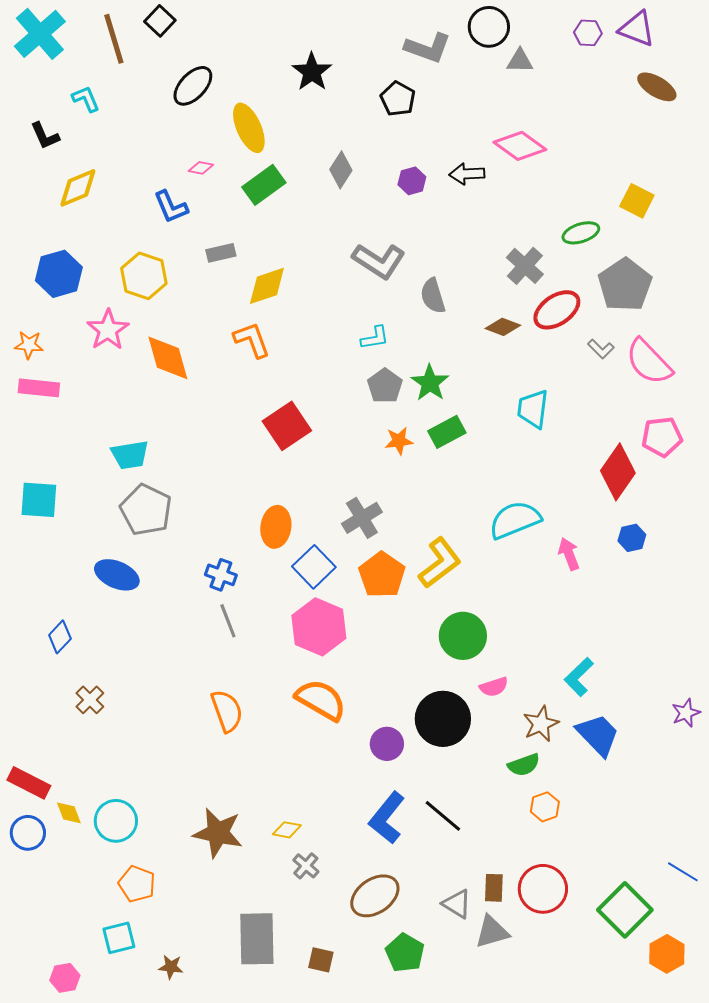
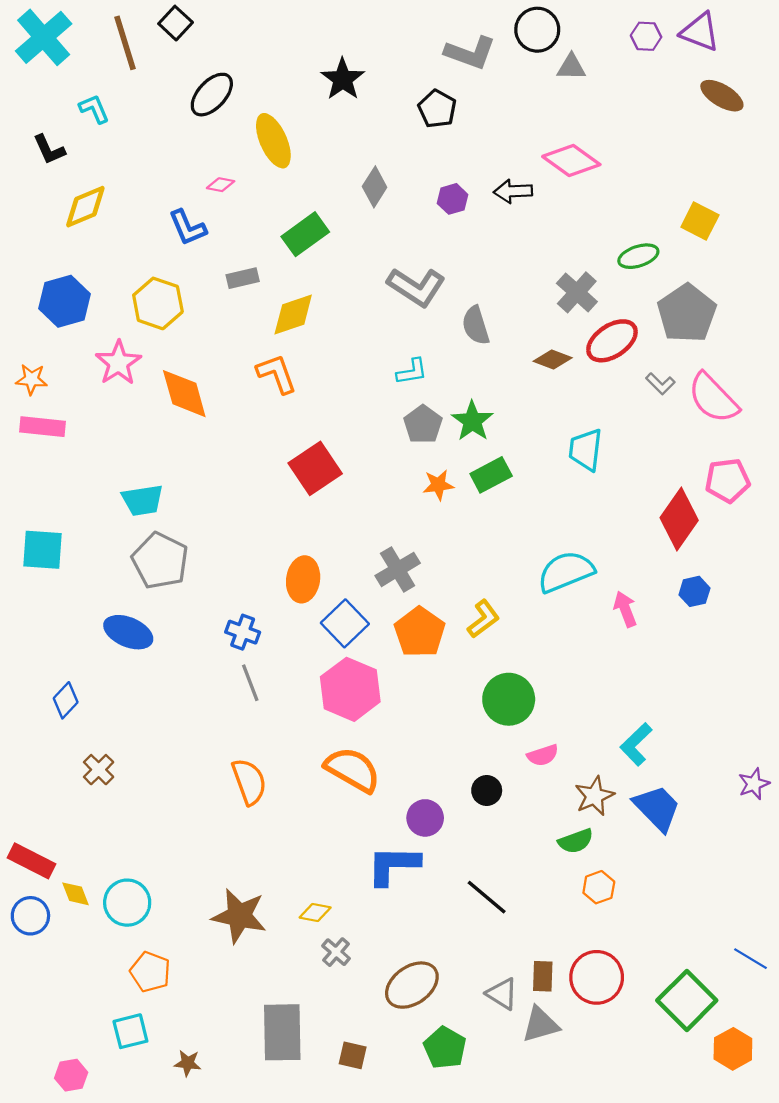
green rectangle: (264, 185) -> (305, 234), moved
yellow L-shape: (440, 563) -> (483, 619), size x0.7
black circle: (443, 719) -> (487, 790), size x0.5
blue L-shape: (387, 818) -> (393, 865), moved, turned 52

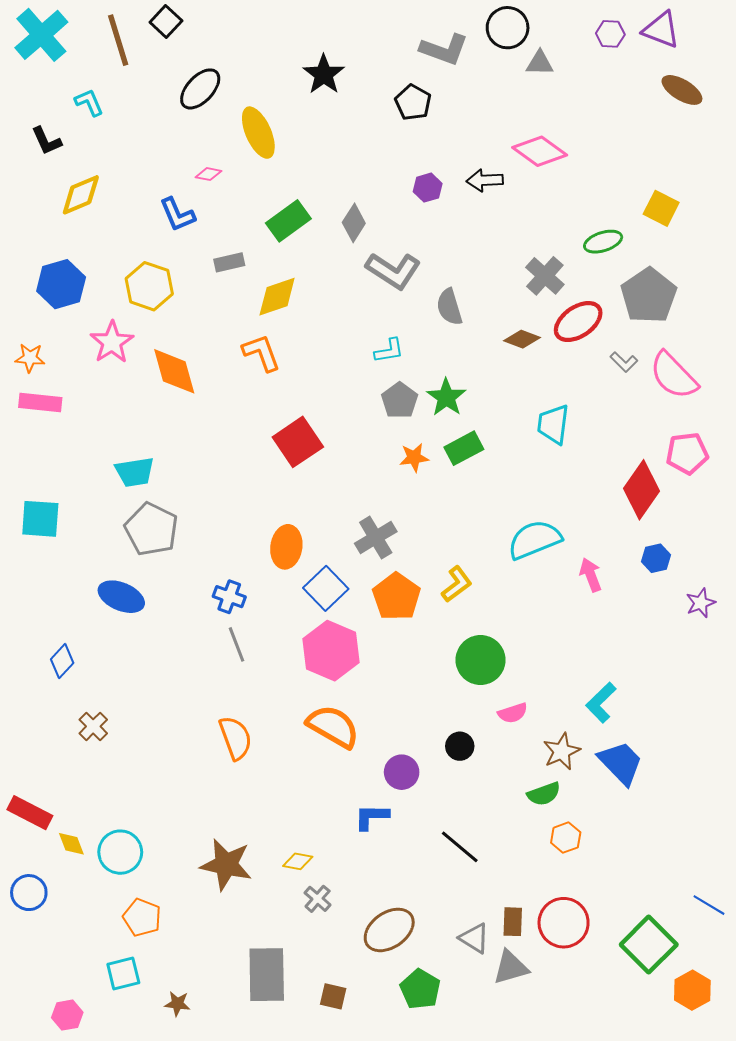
gray diamond: (375, 187) -> (354, 223), moved
purple star: (754, 784) -> (701, 603), moved
blue L-shape: (393, 865) -> (372, 817), size x0.7
blue circle: (30, 916) -> (29, 893), moved

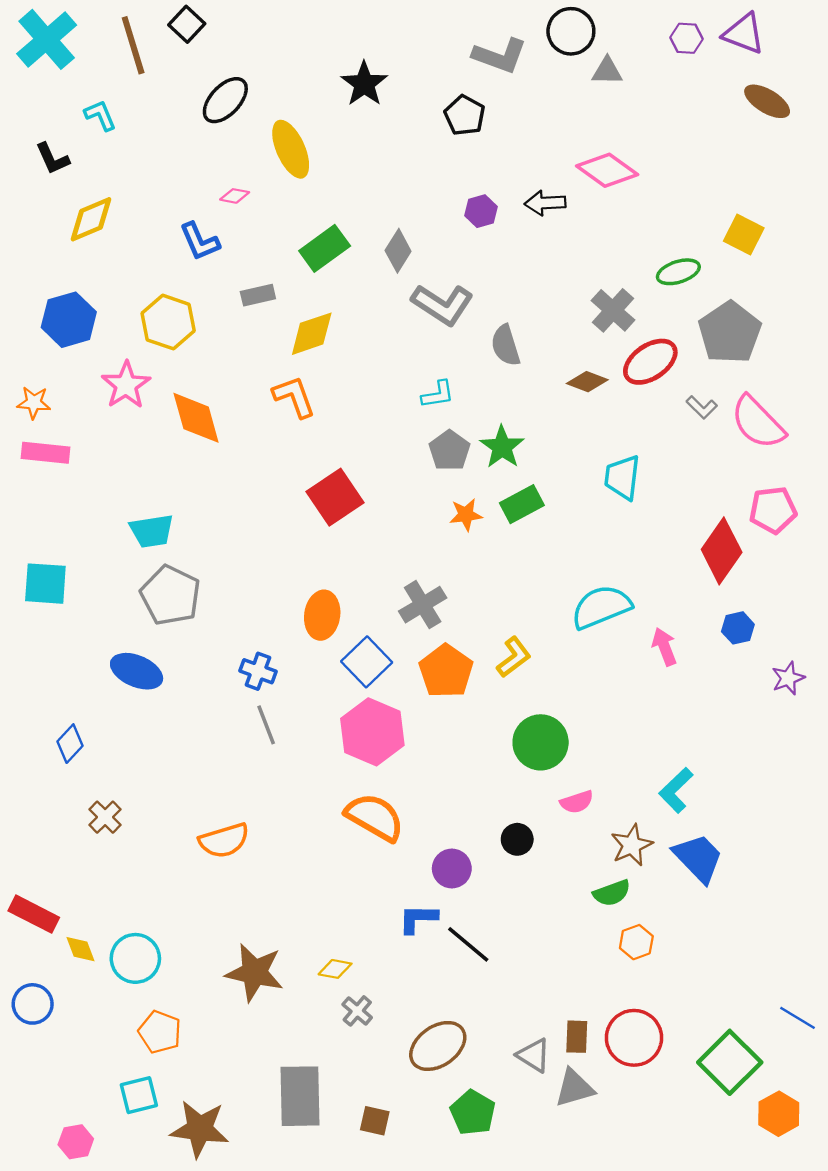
orange semicircle: (235, 738) -> (224, 840), moved, turned 93
black line: (460, 847) -> (468, 944), moved
brown star: (177, 1004) -> (200, 1129), size x2.0

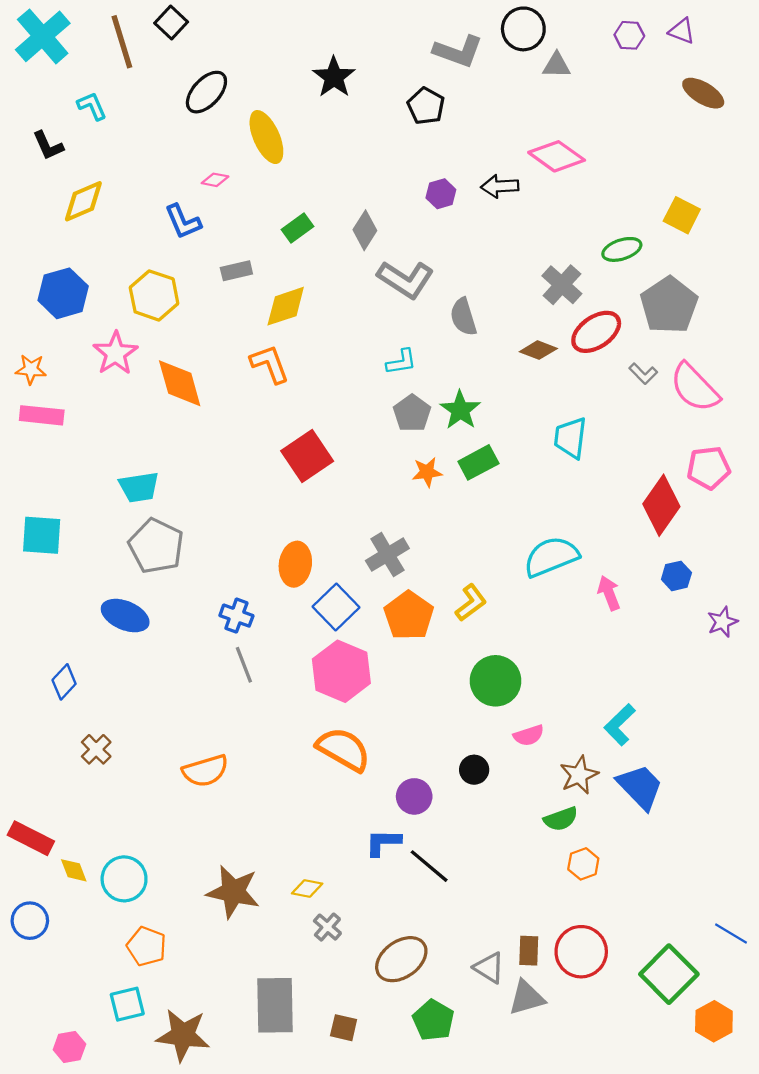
purple triangle: (744, 34) -> (682, 31), size x0.7
green rectangle: (325, 248) -> (297, 228), size x0.7

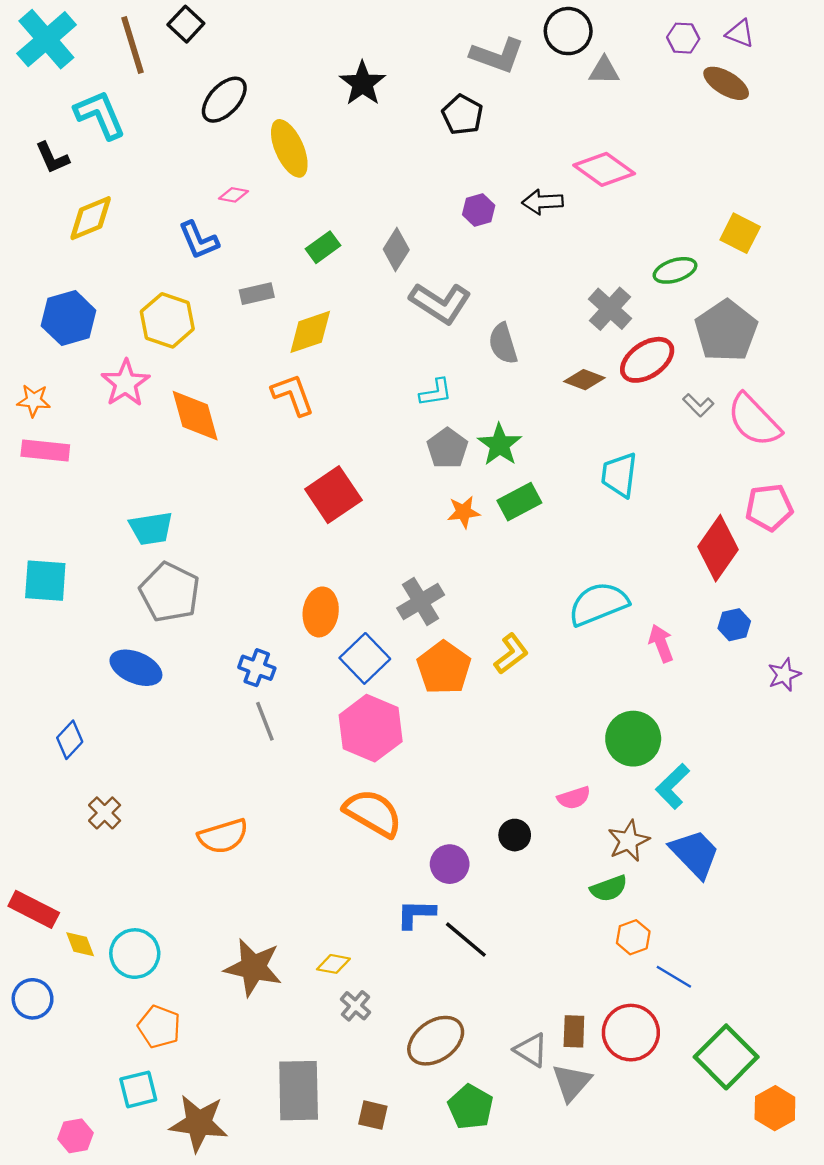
brown ellipse: (703, 93) -> (726, 83), moved
cyan L-shape: (92, 106) -> (100, 115), size x1.6
green circle: (496, 681) -> (633, 739), moved
blue line: (731, 933) -> (674, 977), moved
gray triangle: (527, 998) -> (572, 1082), turned -33

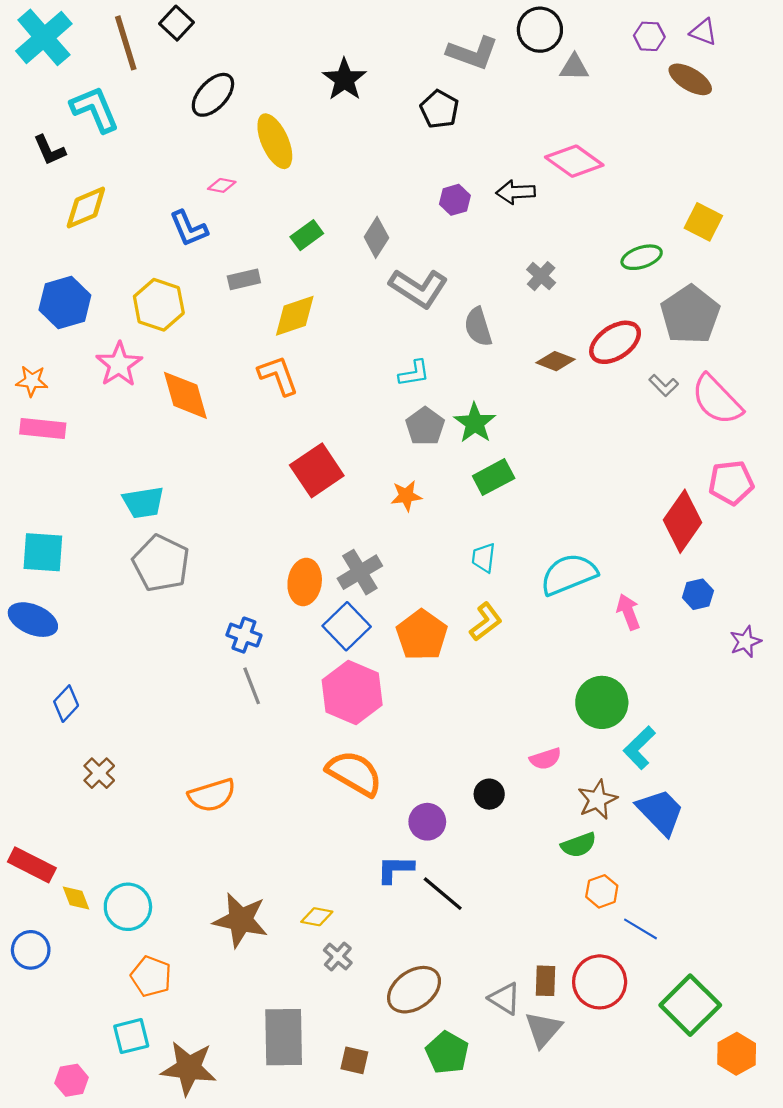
gray cross: (610, 309) -> (541, 276), moved, size x0.7
cyan trapezoid: (619, 475) -> (484, 558), moved, size x0.7
orange star: (464, 512) -> (406, 496), moved
gray cross: (421, 602) -> (360, 572), moved
blue ellipse: (136, 668) -> (33, 620), moved

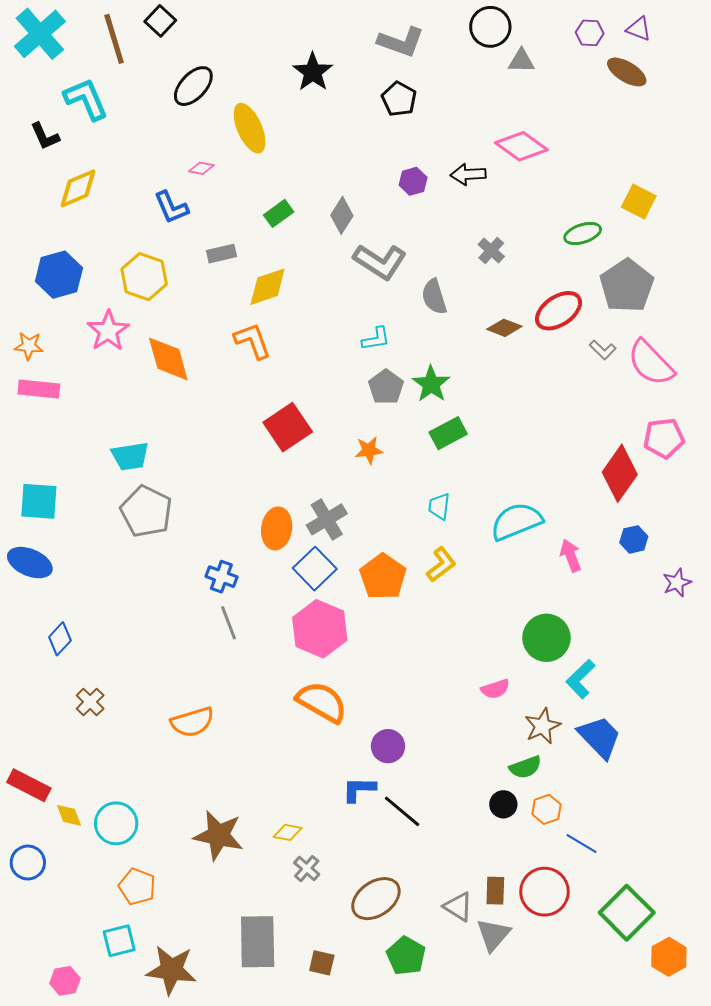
gray L-shape: (473, 53) -> (401, 42), moved
black circle: (489, 794) -> (503, 804), moved

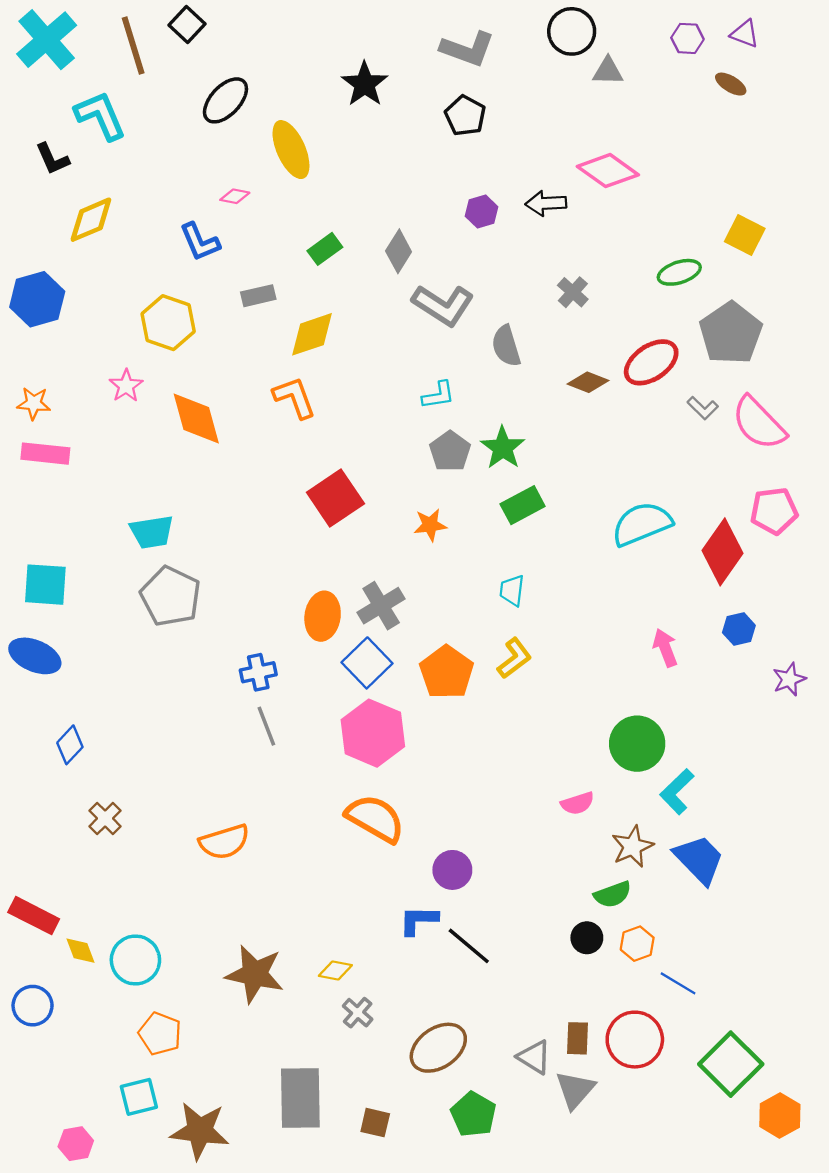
brown ellipse: (627, 72) -> (731, 84), size x0.7
blue hexagon: (59, 275) -> (37, 299), moved
pink star: (108, 331) -> (126, 386), size x0.7
cyan semicircle: (516, 521) -> (642, 524), moved
blue cross: (221, 577) -> (258, 672), turned -32

